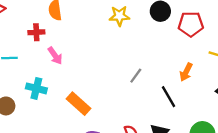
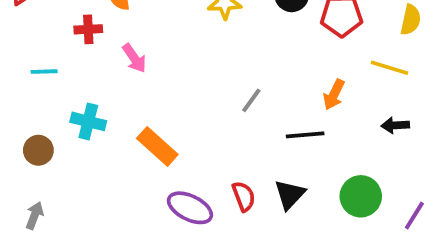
pink arrow: (55, 56) -> (134, 58), moved
black line: (169, 97) -> (305, 135), turned -65

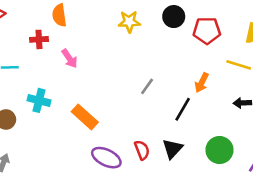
black line: (305, 135) -> (183, 109), turned -55

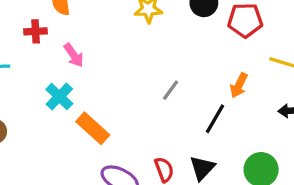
cyan cross: (39, 100) -> (59, 97), moved, turned 30

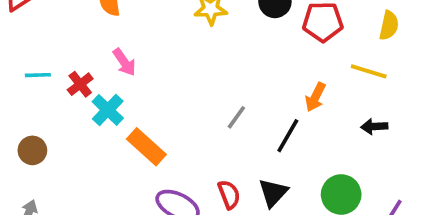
red cross: (36, 31) -> (80, 84), moved, turned -35
gray line: (171, 90) -> (236, 117), moved

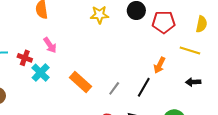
red cross: (80, 84) -> (25, 58), turned -32
gray line: (236, 117) -> (114, 88), moved
orange rectangle: (146, 147) -> (81, 82), moved

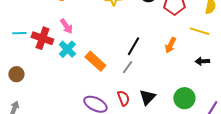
red cross: (25, 58) -> (42, 38), size x1.5
cyan cross: (41, 73) -> (67, 49), moved
black line: (144, 87) -> (133, 46), moved

